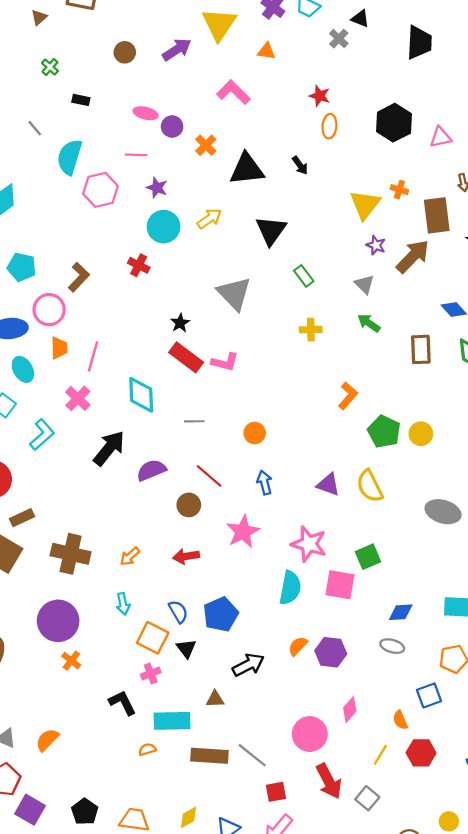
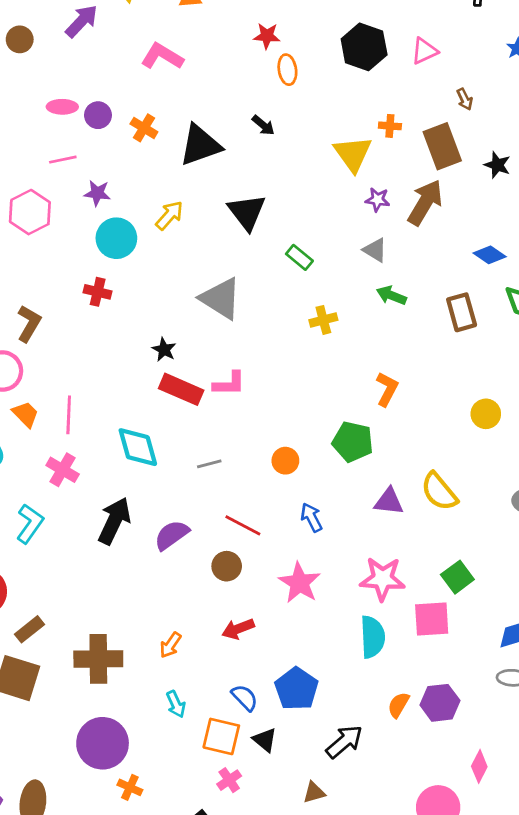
orange trapezoid: (59, 348) -> (26, 414), turned -30
green pentagon: (384, 432) -> (353, 442), moved

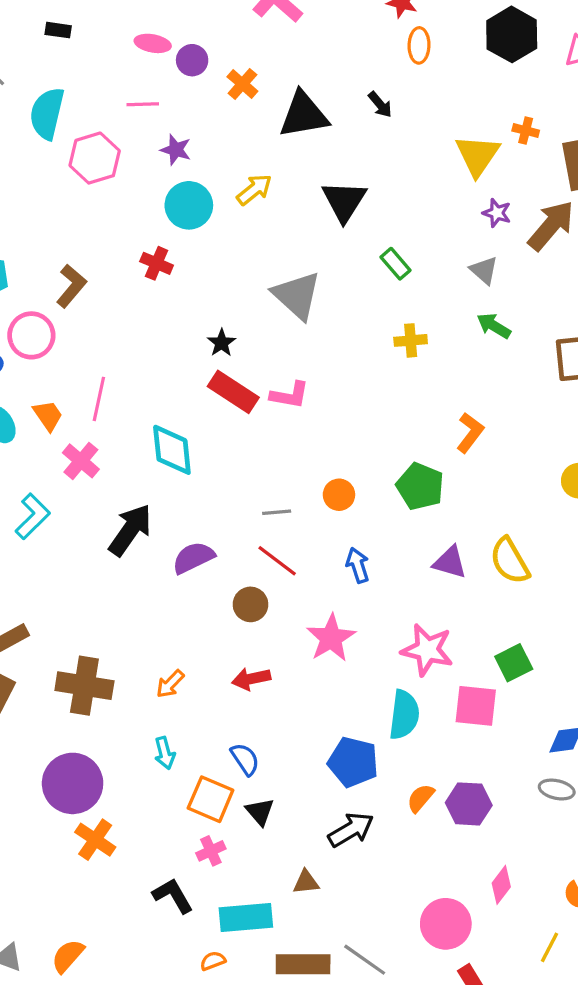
orange trapezoid: (26, 414) -> (48, 415), moved
gray line: (209, 464) -> (277, 512), moved
blue pentagon: (296, 689) -> (353, 762), moved, turned -30
orange cross: (130, 787) -> (95, 840), size x1.4

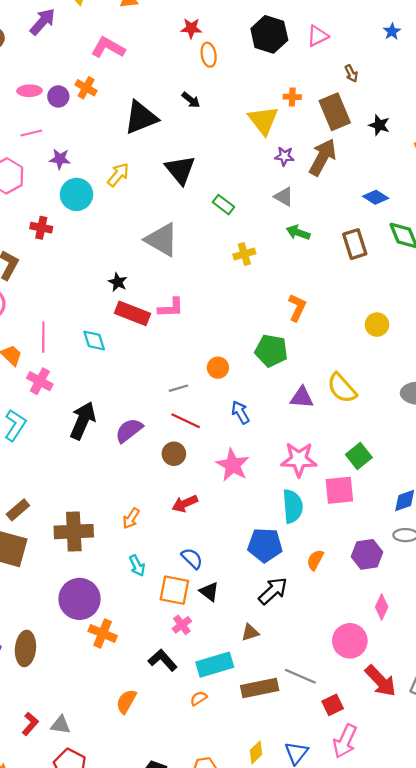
orange cross: (242, 84) -> (86, 88), moved
red cross: (157, 263) -> (41, 228), moved
cyan diamond: (172, 450) -> (94, 341), moved, size x0.7
purple hexagon: (469, 804) -> (367, 554), moved
orange semicircle: (68, 956) -> (126, 701), moved

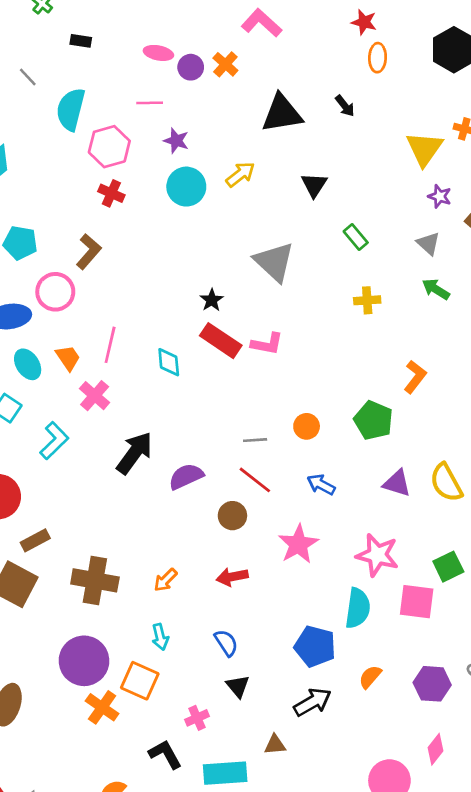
black triangle: (180, 170) -> (314, 185), size x0.7
red cross: (41, 228) -> (111, 193), moved
blue arrow: (240, 412) -> (321, 485), turned -45
orange square: (174, 590) -> (140, 681), moved

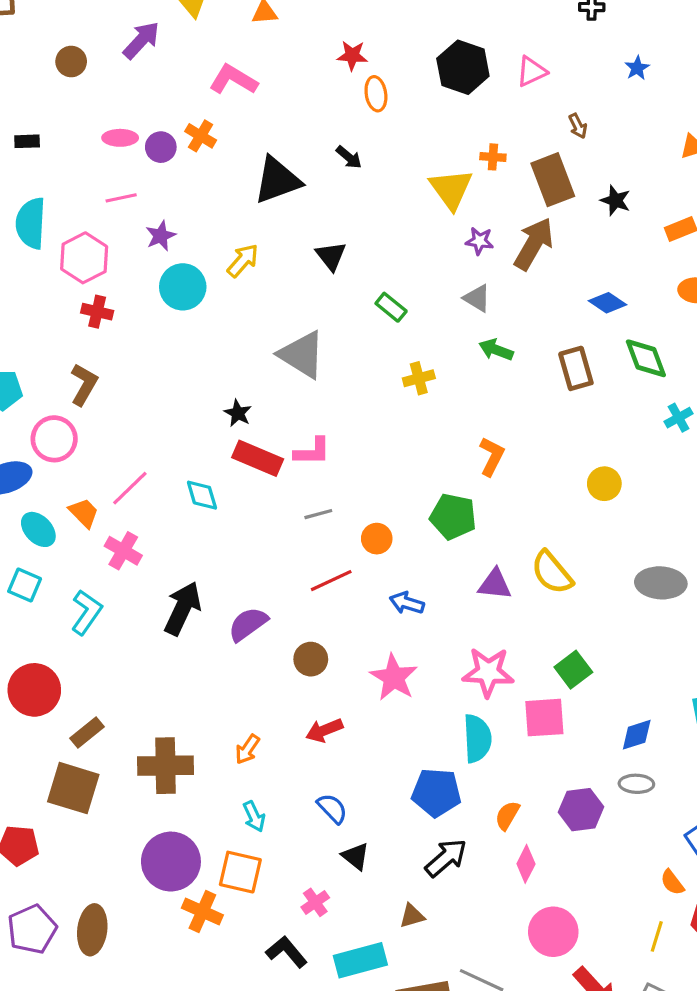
purple star: (176, 141) -> (161, 236), turned -30
pink line: (110, 345) -> (130, 488), turned 44
gray line: (255, 440) -> (318, 514), moved
red line: (255, 480) -> (331, 581), moved, turned -52
pink diamond: (436, 749) -> (526, 864), moved

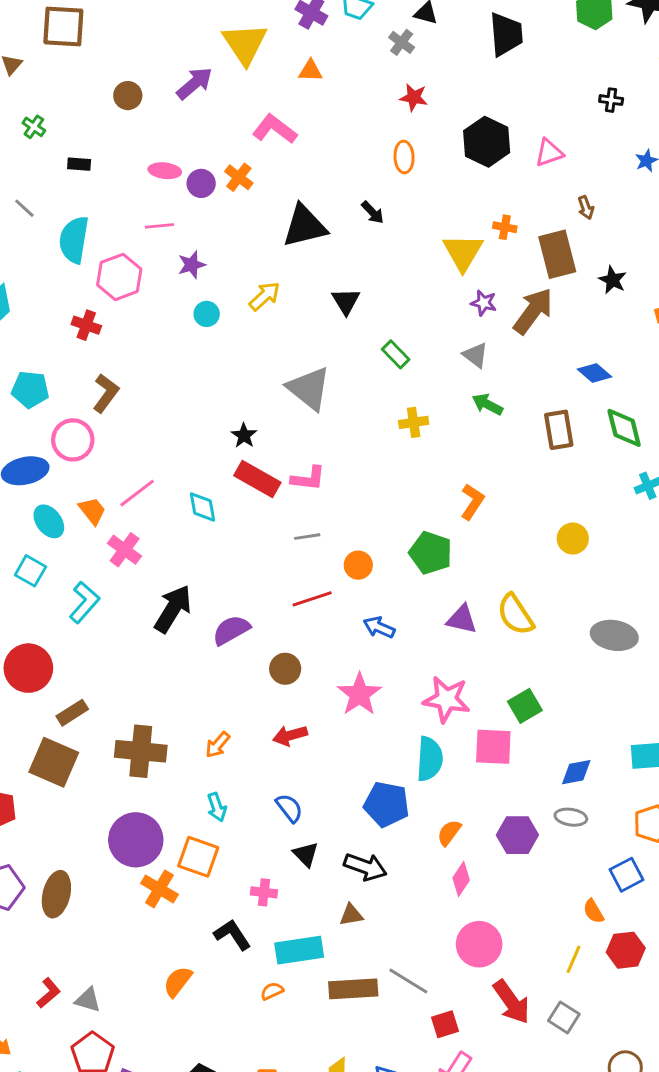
red star: (352, 55) -> (414, 97), moved
cyan circle: (183, 287) -> (207, 314), size x0.6
red cross: (97, 312) -> (86, 325), moved
black arrow: (446, 858) -> (365, 867), moved, turned 54
pink cross: (315, 902) -> (264, 892), turned 35

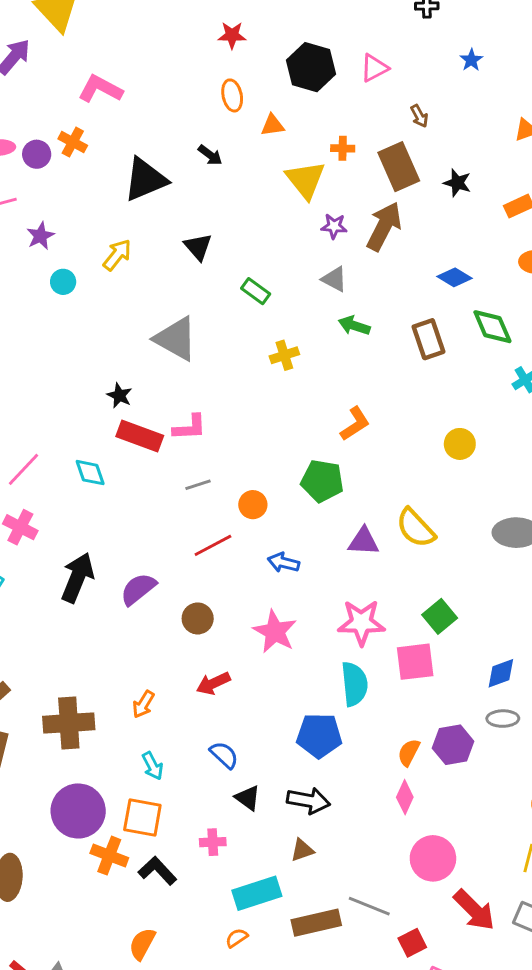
orange triangle: (310, 71) -> (273, 125), moved
orange L-shape: (472, 502) -> (355, 424), turned 33
orange semicircle: (449, 833) -> (409, 752), moved
black L-shape: (232, 935) -> (157, 871), moved

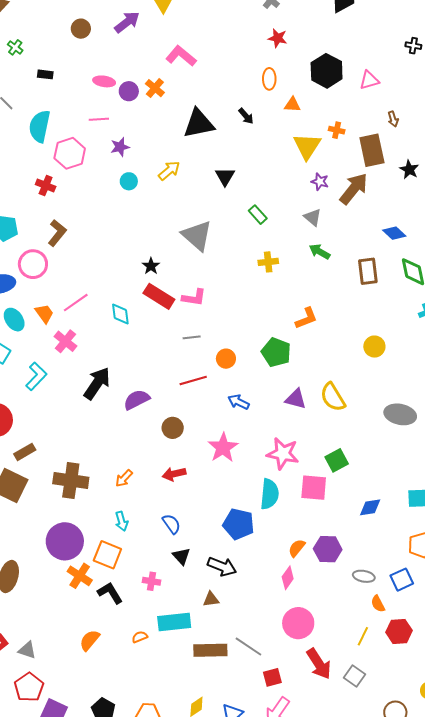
gray ellipse: (503, 719) -> (364, 576), moved
orange semicircle: (237, 938) -> (140, 637), moved

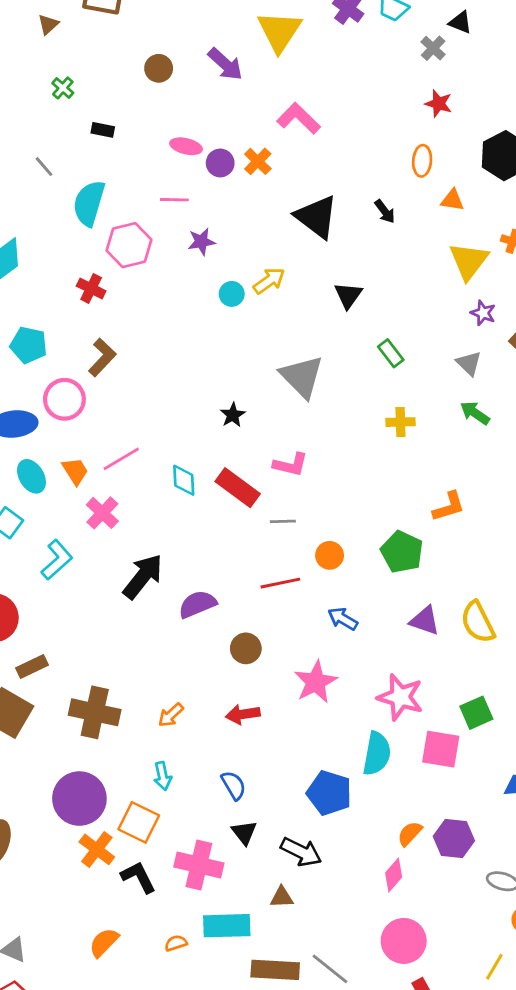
purple arrow: (127, 22) -> (225, 64), turned 76
black triangle: (199, 124) -> (317, 217), turned 44
cyan circle: (129, 181) -> (232, 294), moved
red rectangle: (159, 296) -> (238, 488), moved
pink cross: (152, 581) -> (199, 865), size x1.8

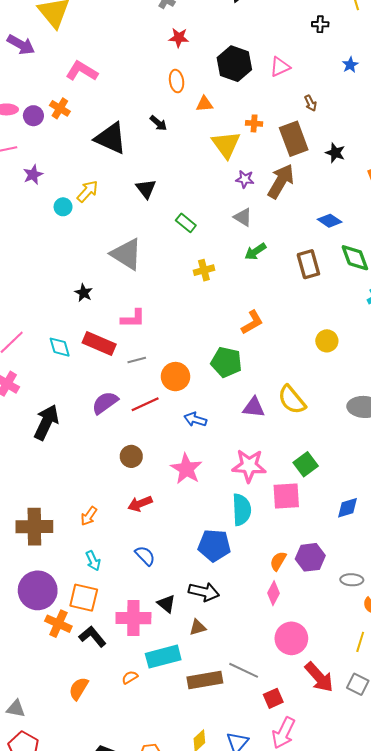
green arrow: (475, 413) -> (255, 252), turned -55
orange circle: (330, 555) -> (175, 377), size x1.4
purple semicircle: (197, 604) -> (105, 403), moved
black triangle: (244, 833) -> (166, 604), moved

